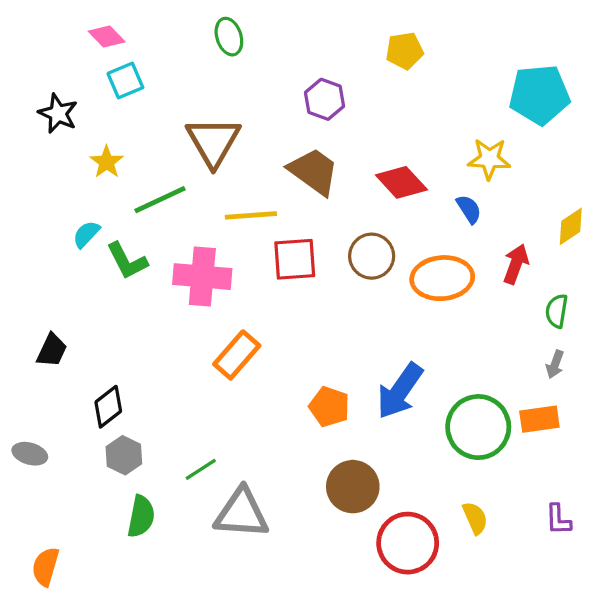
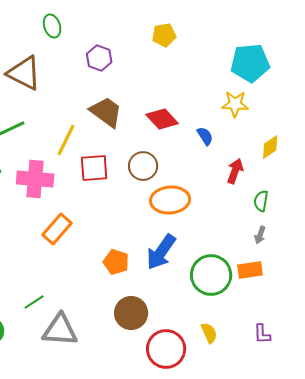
purple hexagon: (325, 99) -> (99, 58), moved
brown triangle: (213, 142) -> (24, 73), moved, turned -33
yellow star: (489, 159) -> (235, 104), moved
yellow line: (251, 215) -> (66, 140), turned -60
orange ellipse: (442, 278) -> (170, 200), moved

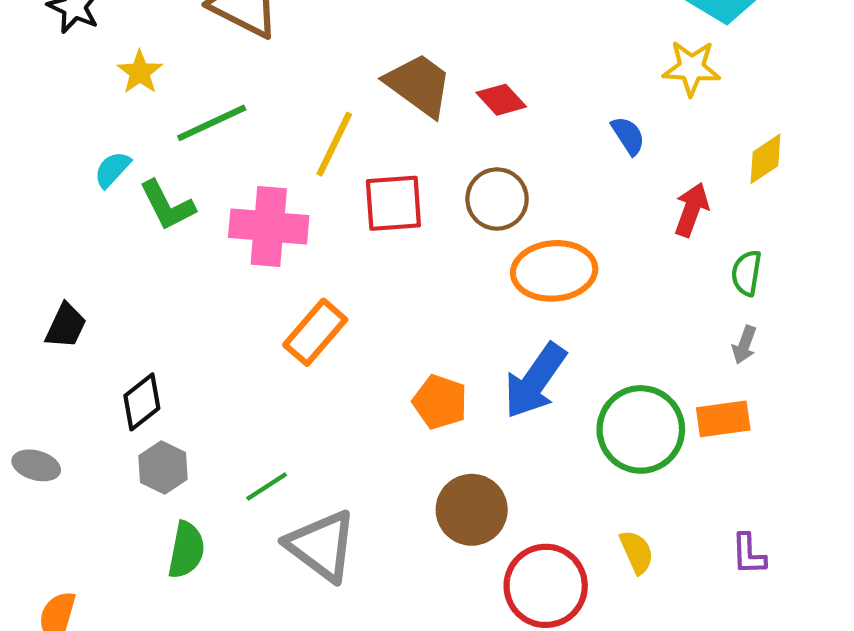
red diamond: (162, 119) -> (501, 100), moved, size x0.7
gray triangle: (60, 330) -> (322, 546), turned 33

